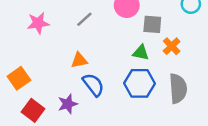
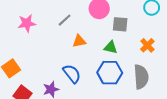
orange cross: (172, 46) -> (147, 45), moved
orange triangle: (79, 60) -> (79, 41), moved

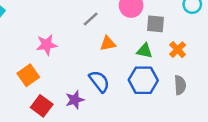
pink star: (27, 23) -> (47, 45), moved
orange cross: (147, 45) -> (178, 50), moved
gray semicircle: (141, 77) -> (180, 85), size x0.7

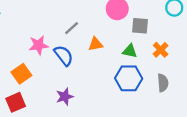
gray line: (91, 19) -> (72, 28), moved
blue semicircle: (99, 81) -> (64, 55), moved
red square: (42, 106) -> (16, 102), moved, turned 30

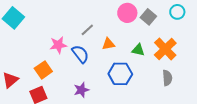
gray square: (140, 26) -> (148, 17), moved, turned 35
orange cross: (161, 50) -> (165, 49), size x1.6
blue hexagon: (129, 78) -> (120, 74), moved

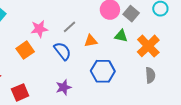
pink star: (58, 45) -> (39, 29), moved
green triangle: (138, 50) -> (121, 36), moved
orange square: (43, 70) -> (25, 50), moved

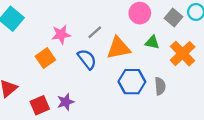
gray square: (131, 14) -> (174, 18), moved
orange triangle: (91, 41) -> (118, 48), size x1.6
gray semicircle: (150, 75) -> (160, 86), moved
purple star: (63, 87) -> (66, 102), moved

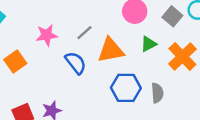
green triangle: (152, 42) -> (149, 44), turned -40
orange square: (45, 58) -> (15, 62), moved

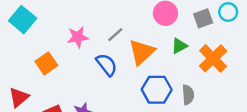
gray square: (172, 16) -> (203, 18), turned 30
orange triangle: (111, 50) -> (142, 52), turned -32

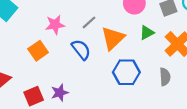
orange square: (46, 63) -> (38, 51), moved
gray semicircle: (188, 95) -> (165, 77), moved

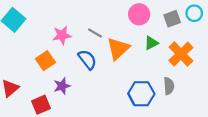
gray line: (89, 22) -> (95, 33), turned 72
blue hexagon: (126, 72) -> (141, 94), moved
purple star: (60, 93) -> (62, 86), moved

